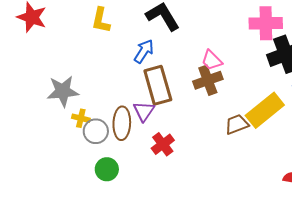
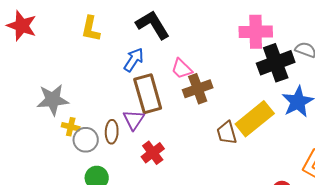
pink trapezoid: (212, 60) -> (182, 69), moved
brown ellipse: (122, 123) -> (112, 132), size x0.7
brown trapezoid: (237, 124) -> (227, 133), turned -85

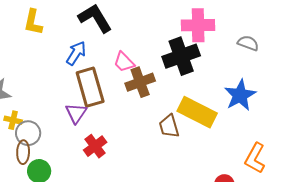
black cross: (276, 63) -> (181, 56), moved
yellow rectangle: (255, 119) -> (197, 112), turned 66
brown ellipse: (112, 132) -> (23, 152), moved

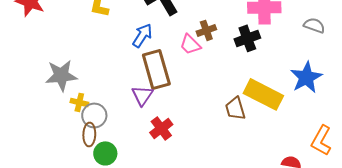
black cross: (181, 56) -> (247, 38), size x0.7
brown cross: (140, 82) -> (206, 30), moved, size x0.7

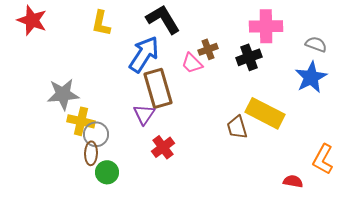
blue arrow: (142, 35) -> (144, 54), size x1.5
blue star: (306, 77) -> (311, 77), moved
yellow cross: (79, 102) -> (81, 121), size x1.5

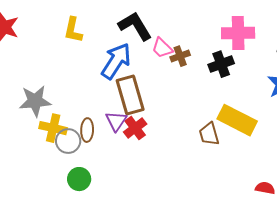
pink trapezoid: (192, 63) -> (162, 48), moved
red cross: (163, 147) -> (135, 128), moved
brown ellipse: (91, 153) -> (87, 130), moved

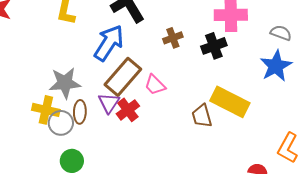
pink trapezoid: (162, 48) -> (155, 85), moved
brown rectangle: (130, 95) -> (123, 77), turned 57
gray star: (35, 101) -> (65, 83), moved

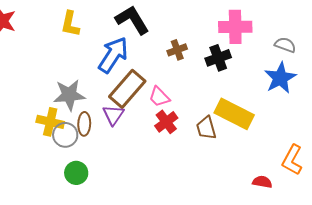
red cross: (128, 110) -> (166, 122), moved

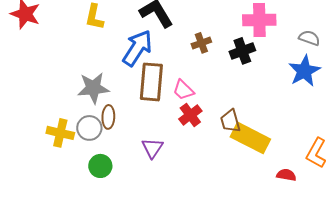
brown rectangle: (127, 89) -> (151, 82), turned -36
yellow rectangle: (234, 114) -> (250, 138), moved
purple triangle: (113, 115) -> (152, 148), moved
yellow cross: (50, 122) -> (60, 133), moved

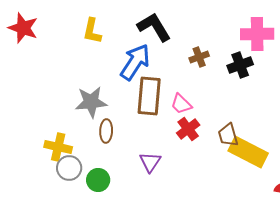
gray circle: (89, 128) -> (69, 168), moved

